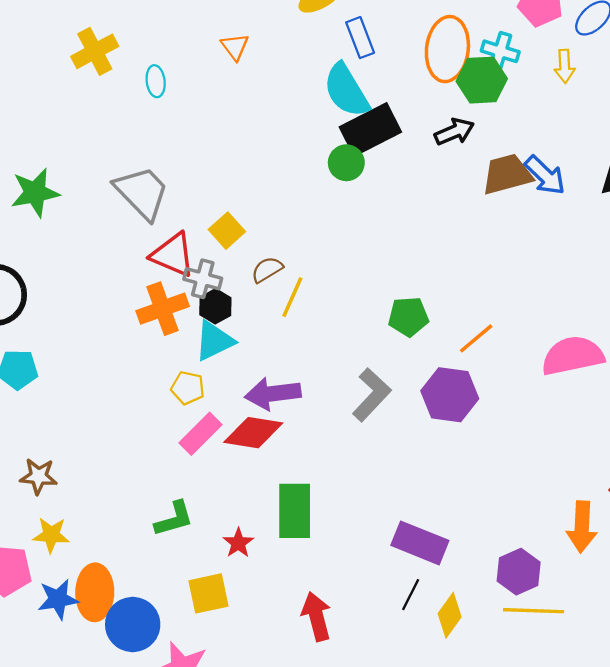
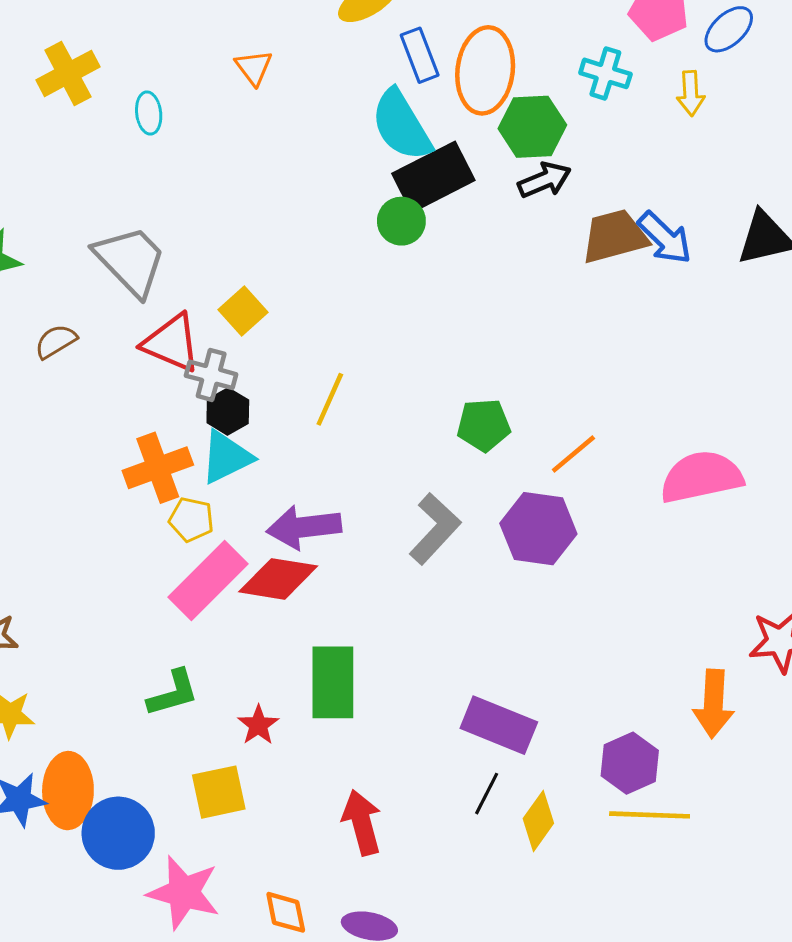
orange ellipse: (447, 49) -> (485, 70), moved
green hexagon: (482, 80) -> (532, 127), moved
brown semicircle: (267, 270) -> (56, 341), moved
orange cross: (163, 309) -> (158, 468), moved
pink rectangle: (200, 434) -> (208, 580), size x1.4

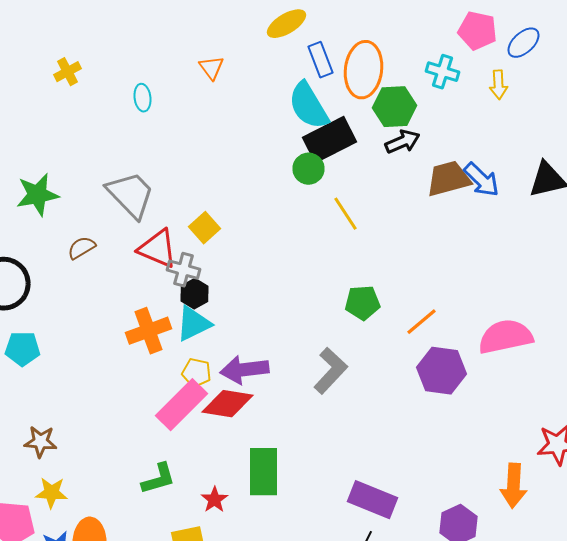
yellow cross: (68, 73) -> (68, 72), moved, size x0.7
yellow line: (330, 399) -> (346, 214), moved, turned -57
yellow pentagon: (191, 520) -> (196, 373), moved
purple hexagon: (538, 529) -> (442, 371), moved

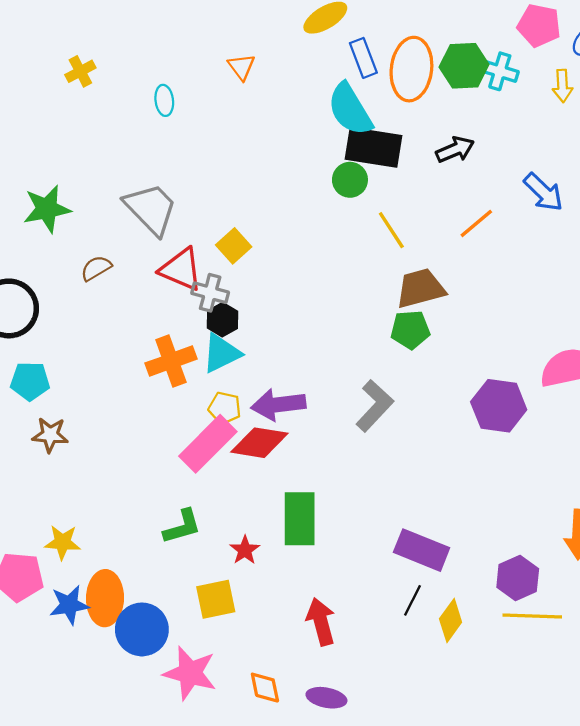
green hexagon: (394, 107) -> (464, 66), moved
black rectangle: (330, 140) -> (373, 147), turned 36
brown trapezoid: (448, 179) -> (420, 288), moved
orange line: (422, 322) -> (476, 223), moved
brown star: (40, 442) -> (50, 435), moved

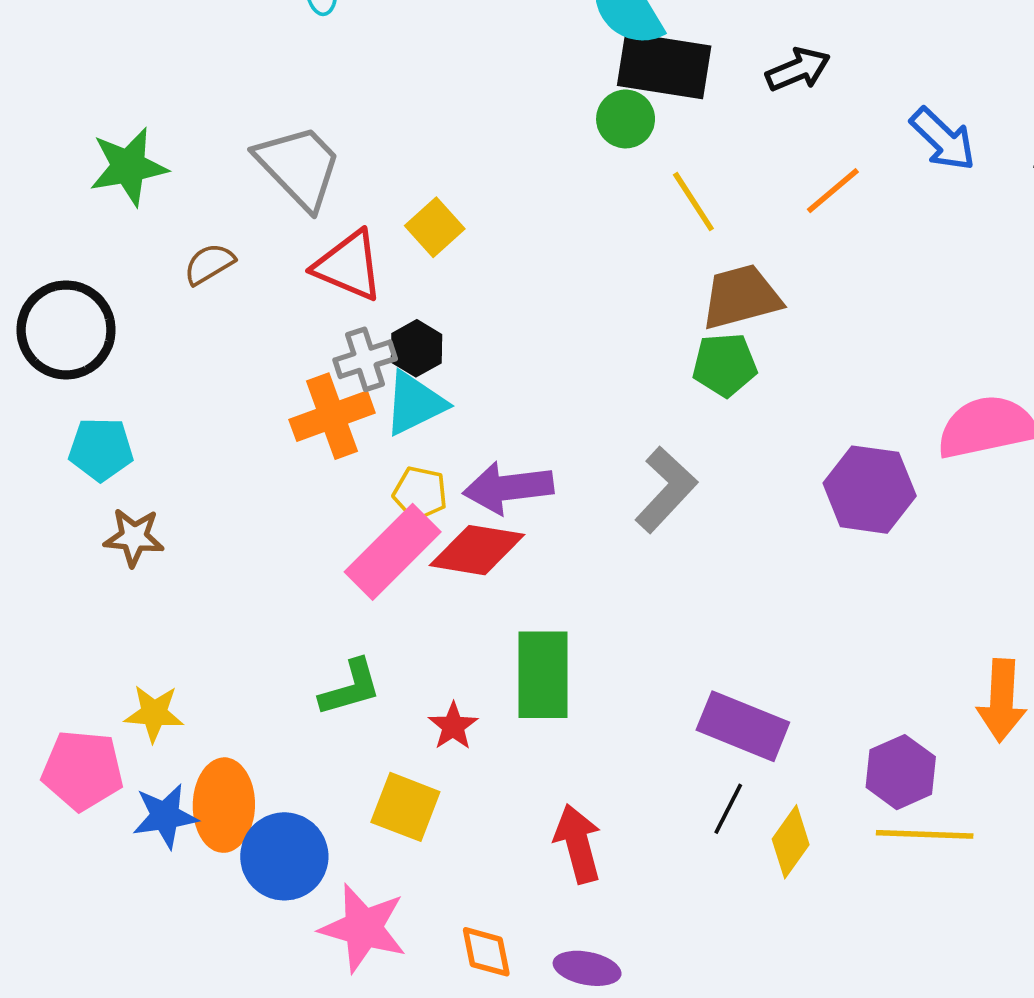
gray cross: (210, 293) -> (365, 359), moved, turned -33
yellow square: (216, 599) -> (405, 807), turned 33

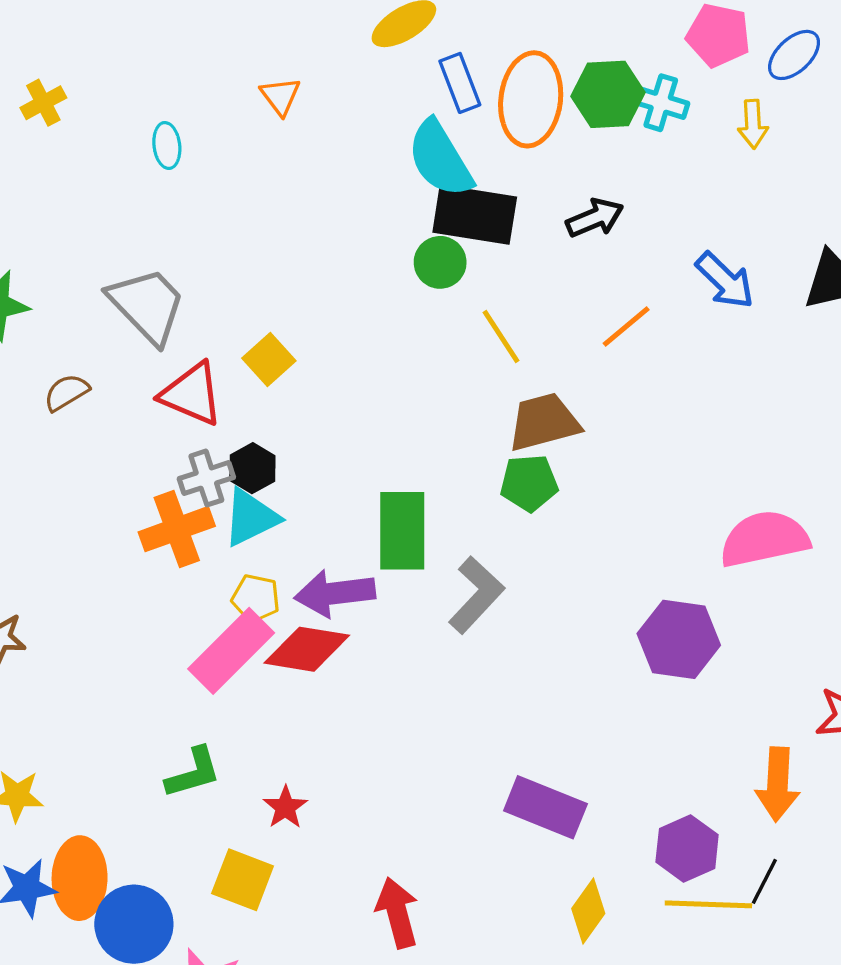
purple hexagon: (870, 490) -> (679, 639), moved
green rectangle: (543, 675) -> (402, 531), moved
black line: (728, 809) -> (764, 881), moved

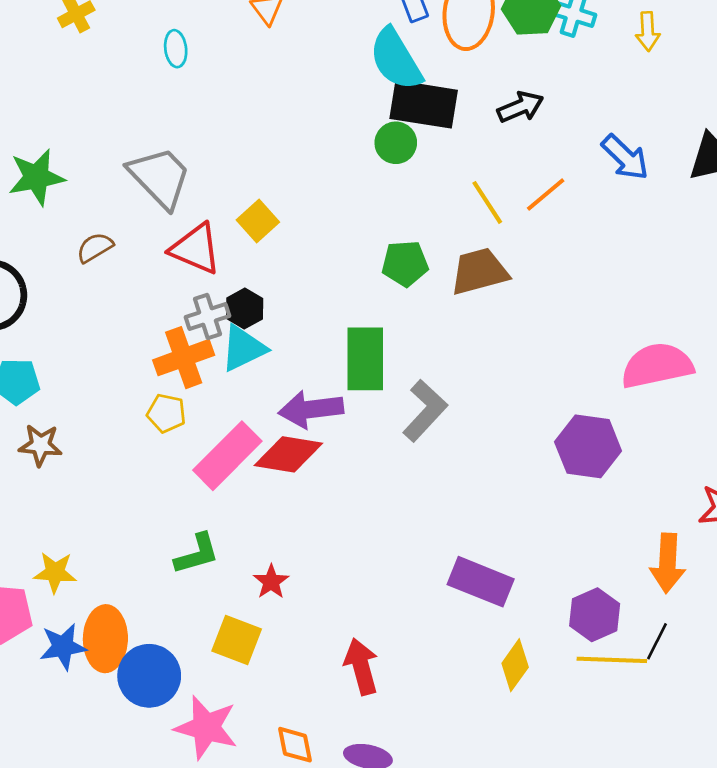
yellow line: (501, 336) -> (487, 202), moved
green pentagon: (529, 483) -> (405, 263), moved
yellow pentagon: (256, 598) -> (166, 413), moved

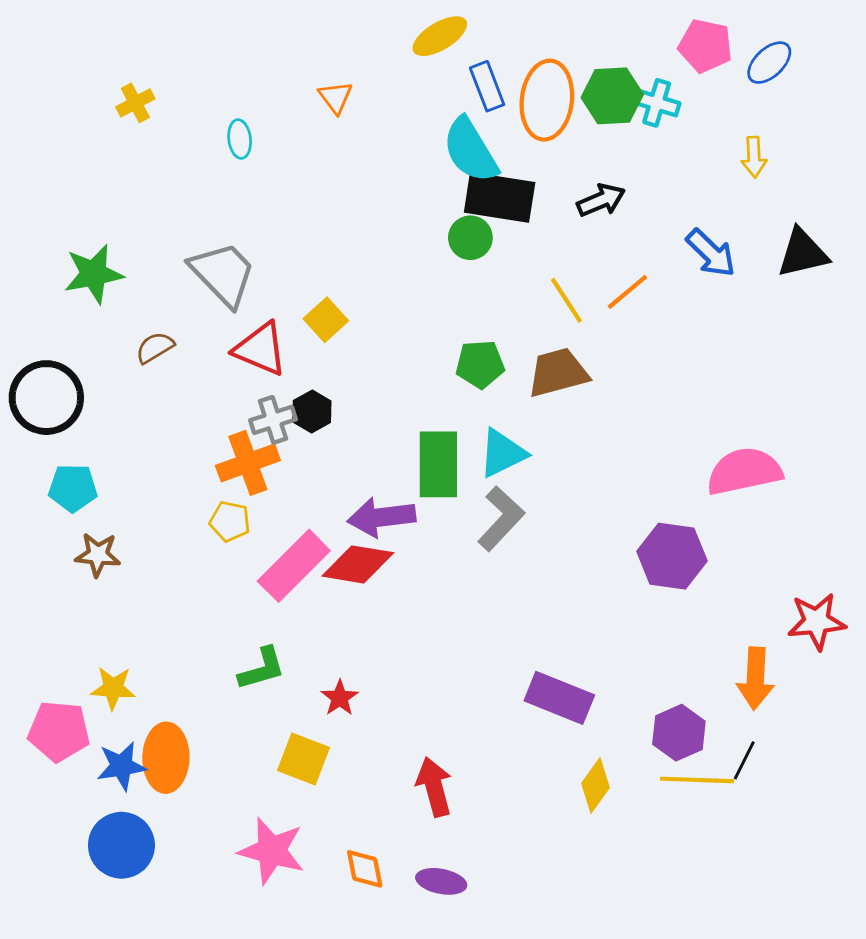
yellow arrow: (648, 31) -> (754, 157), moved
cyan triangle: (243, 348) -> (502, 453), moved
blue circle: (149, 676) -> (121, 845), moved

